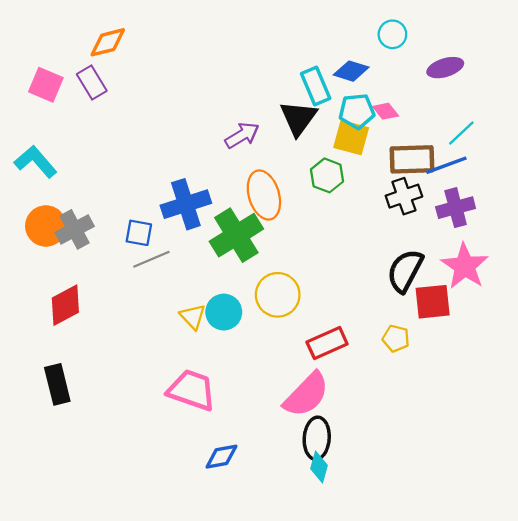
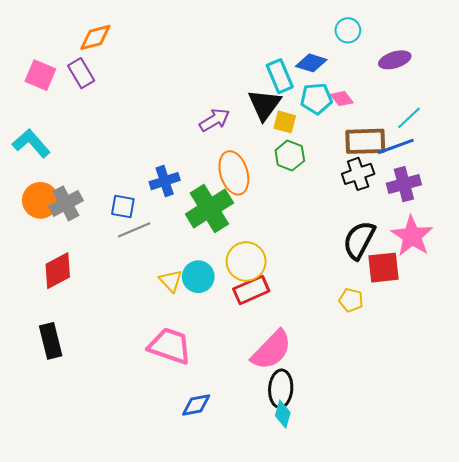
yellow square: (351, 138) -> (285, 122), moved, size x0.7
blue cross: (186, 204) -> (165, 181), size x0.7
red rectangle: (327, 343) -> (251, 290), moved

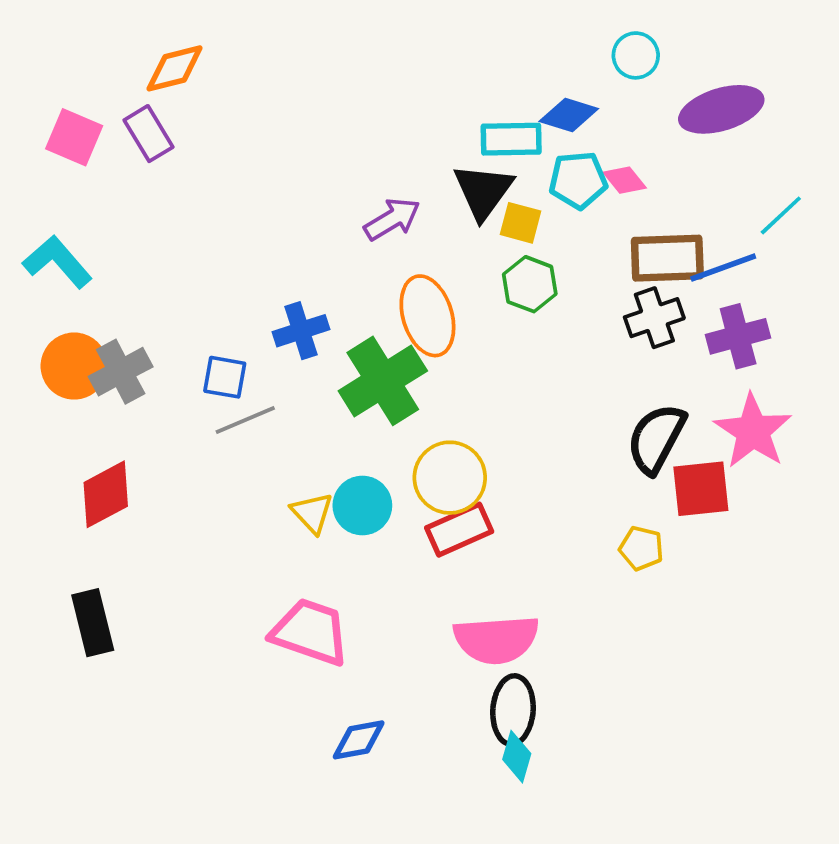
purple ellipse: (395, 60) -> (721, 109), size x1.4
cyan rectangle: (280, 76) -> (511, 139), turned -68
cyan line: (409, 118) -> (781, 215), moved
pink semicircle: (272, 350) -> (496, 639), turned 42

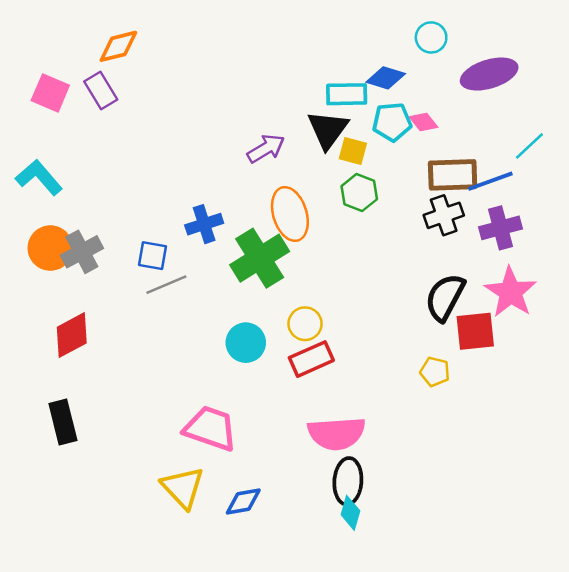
yellow circle: (450, 478) -> (305, 324), size x0.7
yellow triangle: (312, 513) -> (183, 488), moved, size x1.5

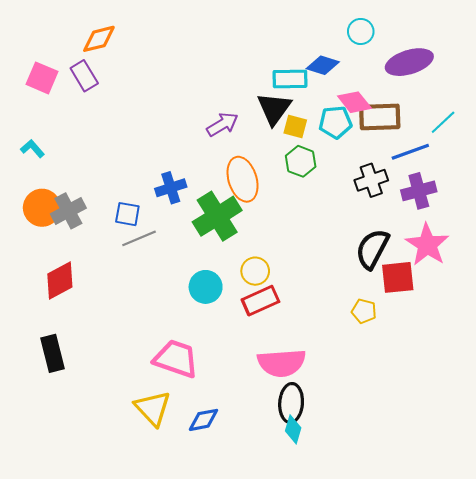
cyan pentagon: (392, 122) -> (335, 122), moved
pink diamond: (424, 122) -> (354, 102), size x1.4
brown rectangle: (453, 175) -> (380, 117), moved
cyan L-shape: (39, 177) -> (32, 149), size x0.6

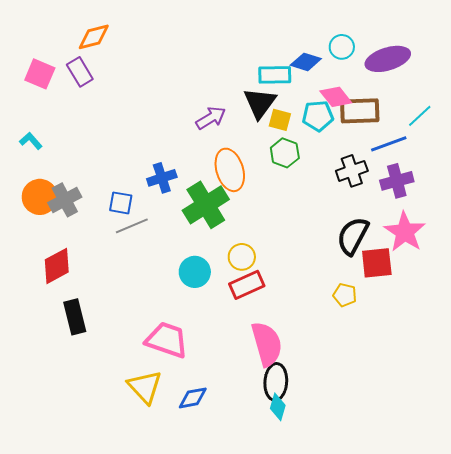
cyan circle: (361, 31) -> (342, 47), moved
black rectangle: (53, 353) -> (75, 317), moved
pink semicircle: (282, 363) -> (267, 344), turned -102

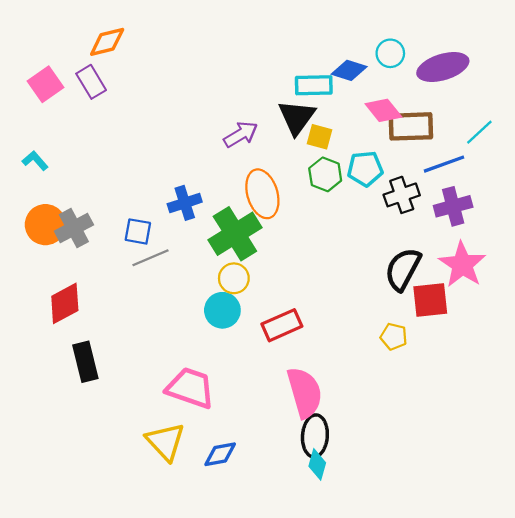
pink square: (40, 74) -> (45, 84), turned 32
cyan pentagon: (318, 116) -> (365, 169), moved
yellow circle: (242, 257) -> (234, 278), moved

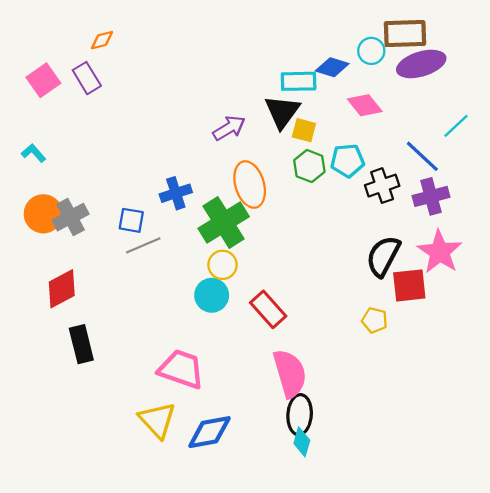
orange diamond: (107, 42) -> (102, 40), size x0.7
brown rectangle: (411, 126) -> (405, 34), moved
blue line: (444, 164) -> (422, 156), turned 63
red rectangle: (282, 325) -> (268, 309), turned 72
blue diamond: (220, 454) -> (209, 432), size x1.4

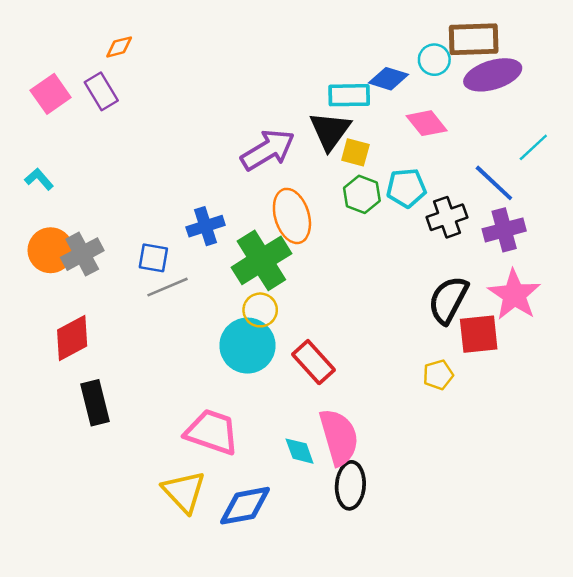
purple arrow: (229, 128) -> (268, 150), size x1.4
cyan circle: (212, 295) -> (247, 346), size x1.4
yellow pentagon: (375, 320) -> (438, 375), turned -30
cyan diamond: (302, 442) -> (300, 451), moved, turned -36

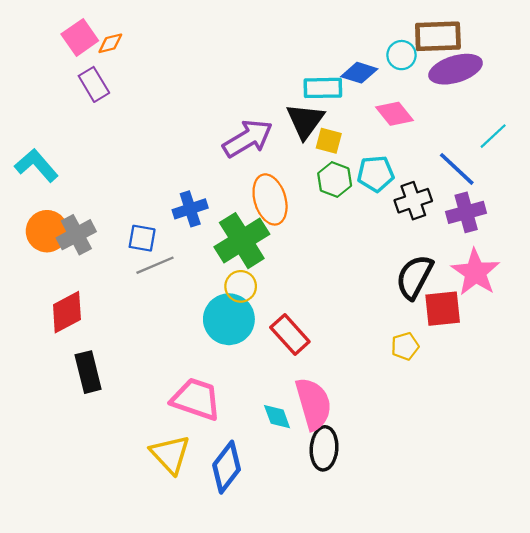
pink square: (51, 94) -> (80, 37), moved
cyan L-shape: (39, 179) -> (36, 165), size x1.6
blue diamond: (245, 506) -> (227, 467), turned -42

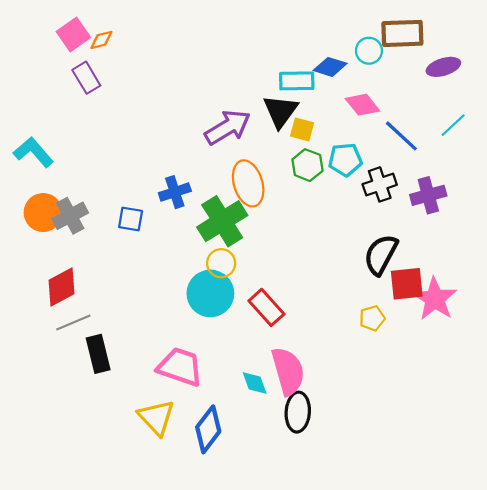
purple ellipse: (456, 69) -> (443, 67), moved, size x0.7
blue line: (457, 169) -> (401, 136), moved
gray line: (155, 265) -> (73, 323), moved
pink star: (475, 272) -> (435, 299), moved
black rectangle: (88, 372) -> (98, 354), moved

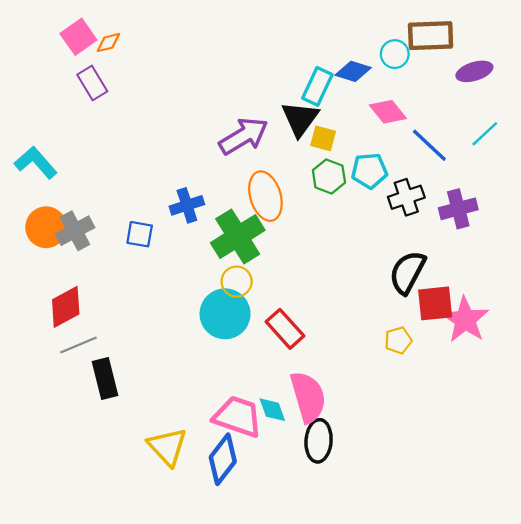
cyan rectangle: (297, 81) -> (317, 86), turned -64
pink trapezoid: (180, 367) -> (238, 417), moved

